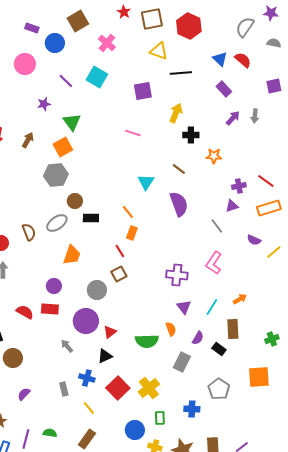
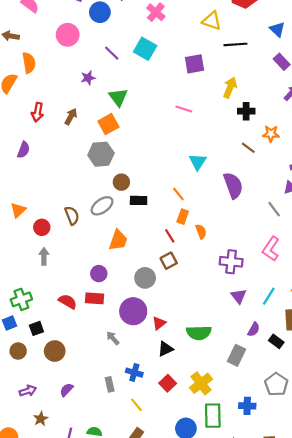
brown line: (179, 169) -> (248, 148), moved
orange semicircle: (171, 329) -> (201, 232), moved
black triangle: (105, 356) -> (165, 349), moved
red square: (118, 388) -> (168, 383), size x0.7
green rectangle: (160, 418) -> (213, 416), size x1.6

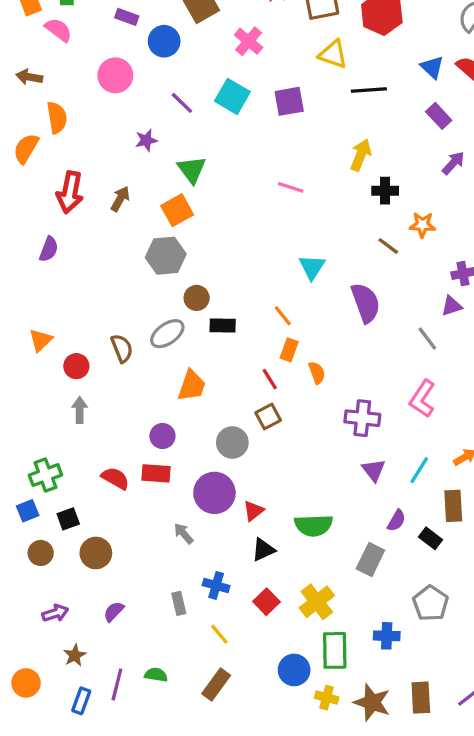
purple square: (195, 64) -> (289, 101), moved
red arrow: (37, 112) -> (70, 192), size x1.4

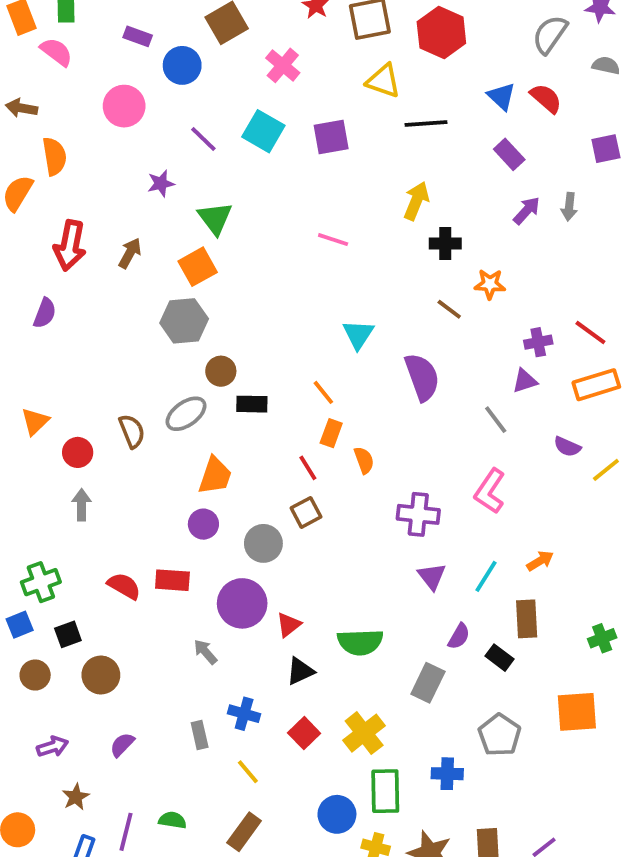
purple circle: (162, 436) -> (203, 524), moved

